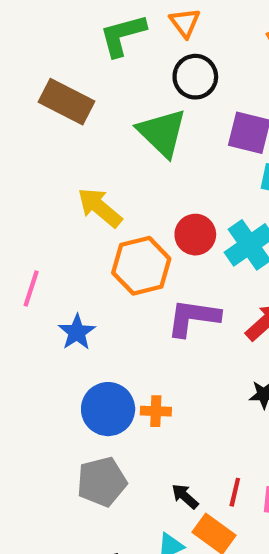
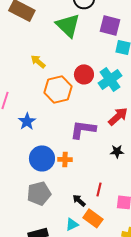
yellow arrow: (100, 208) -> (38, 61), size x0.7
purple L-shape: (193, 318) -> (83, 129), moved
red line: (235, 492) -> (99, 189), moved

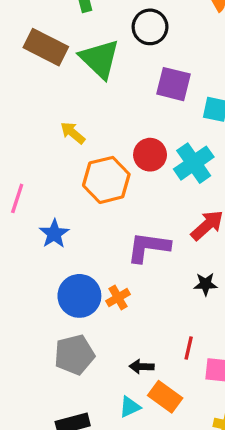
green triangle: (68, 25) -> (100, 59), moved
purple square: (110, 25) -> (174, 84), moved
orange cross: (65, 159) -> (118, 298), turned -32
red line: (99, 189) -> (189, 348), moved
black arrow: (79, 200) -> (142, 367), turned -40

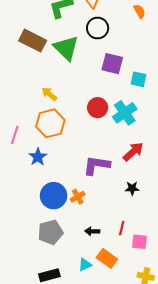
orange hexagon: (106, 180) -> (50, 123), moved
black arrow: (142, 367) -> (92, 231), moved

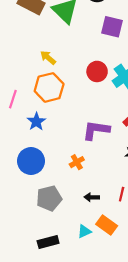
blue circle: (54, 196) -> (31, 161), moved

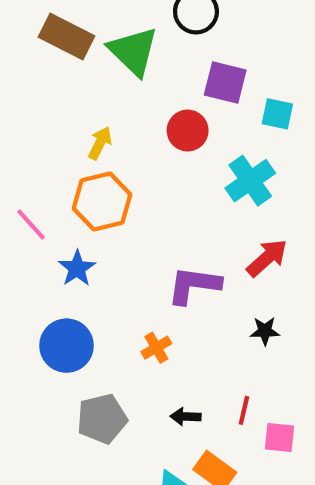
yellow arrow: (48, 58) -> (100, 143), turned 77
red circle: (97, 71) -> (188, 131), moved
pink line: (13, 99) -> (31, 224), turned -60

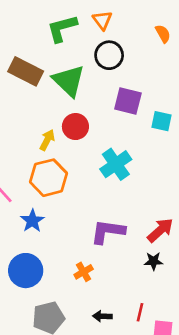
red circle: (188, 131) -> (75, 127), moved
cyan cross: (250, 181) -> (116, 164), moved
red arrow: (267, 258) -> (160, 230), moved

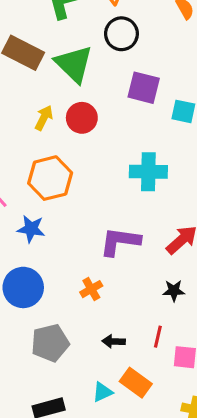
yellow arrow: (47, 140) -> (44, 118), moved
cyan cross: (116, 164) -> (148, 172), moved, turned 36
blue star: (32, 221) -> (31, 229), turned -30
black star: (153, 261) -> (174, 291), moved

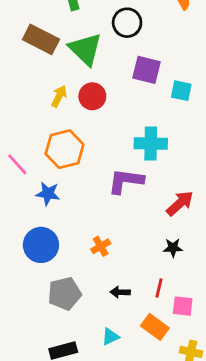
purple L-shape: (120, 241) -> (126, 181), moved
orange rectangle: (136, 383) -> (155, 327), moved

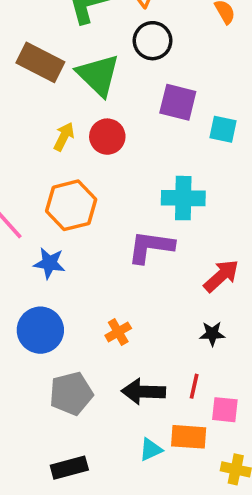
black arrow: (120, 292) -> (143, 392), size x1.6
orange rectangle: (155, 327) -> (189, 437), turned -32
cyan triangle: (110, 337) -> (151, 450), moved

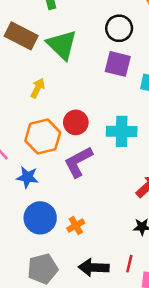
black circle: (153, 41) -> (119, 28), moved
red circle: (107, 137) -> (76, 122), moved
purple L-shape: (151, 247) -> (78, 162), moved, turned -36
blue circle: (40, 330) -> (40, 218), moved

